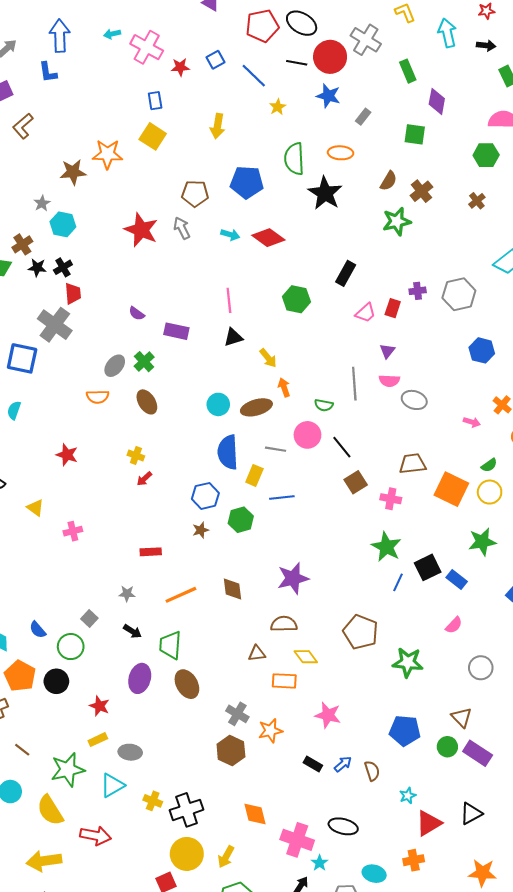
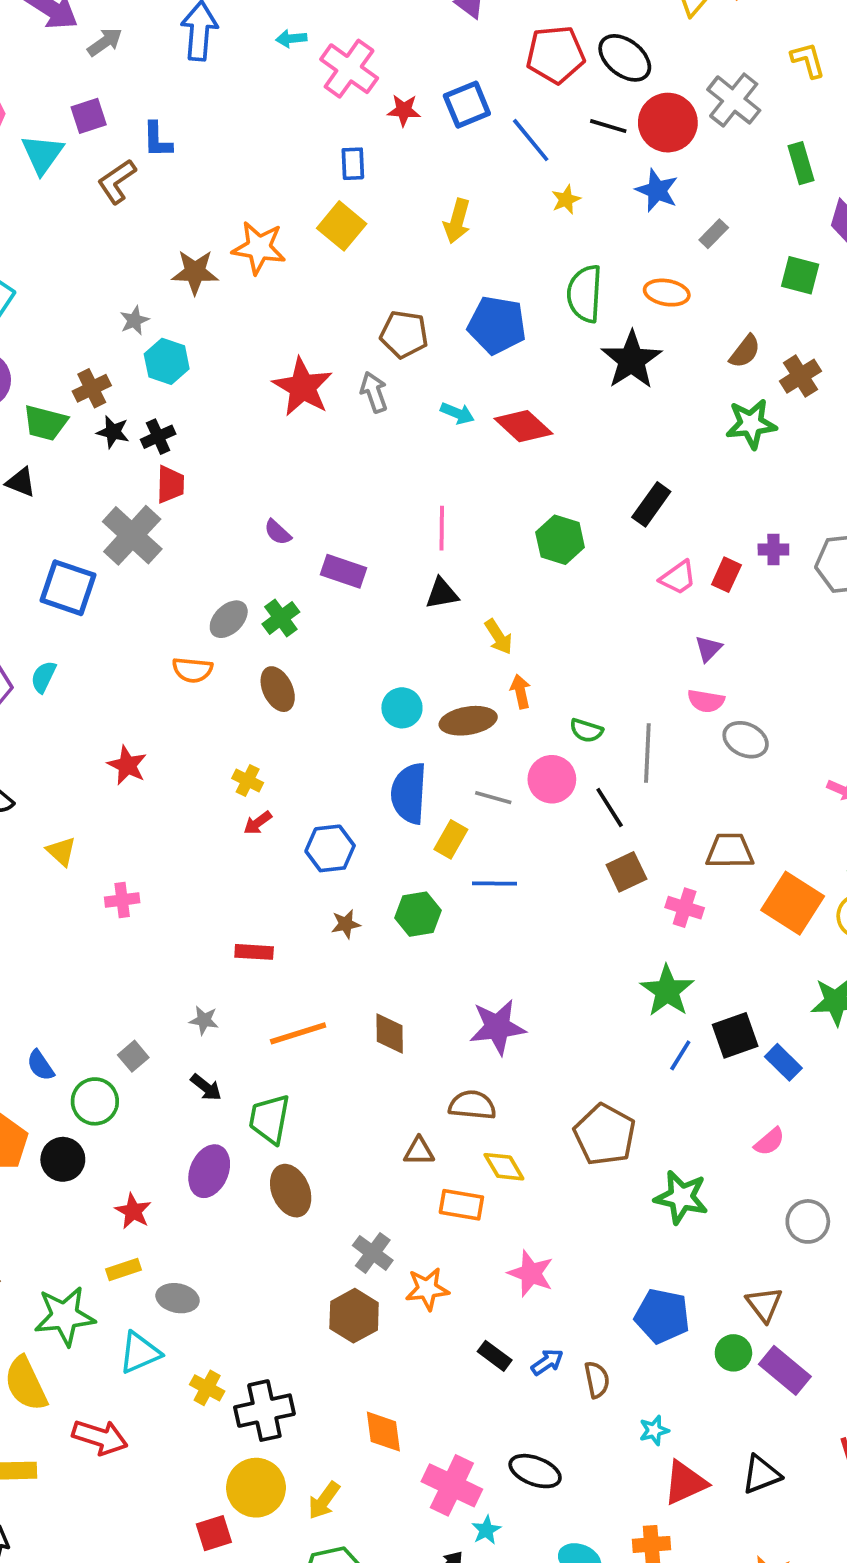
blue square: (216, 60) -> (467, 105), size x1.4
blue L-shape: (48, 72) -> (157, 140), moved
gray line: (354, 384) -> (647, 753), moved
blue hexagon: (205, 496) -> (330, 848), moved

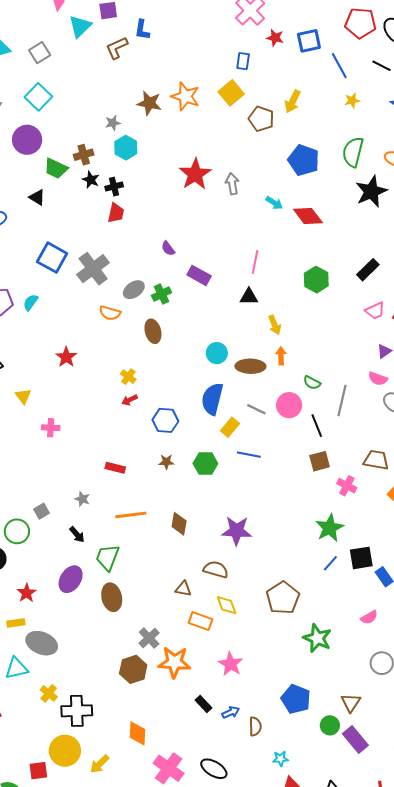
brown pentagon: (404, 334) -> (261, 119), moved
gray cross: (132, 535) -> (93, 269), moved
orange star: (427, 1289) -> (174, 662), size x1.4
gray ellipse: (178, 1298) -> (42, 643), size x1.4

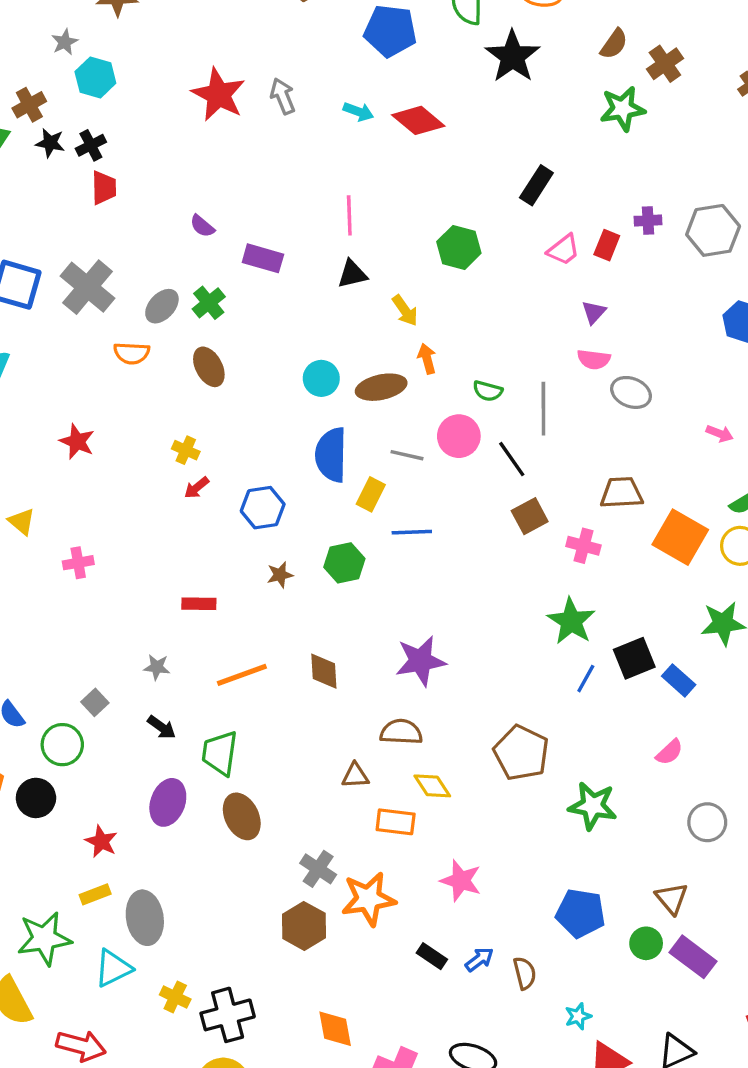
green hexagon: (316, 280) -> (459, 247), moved
gray ellipse: (42, 643) -> (145, 918), turned 72

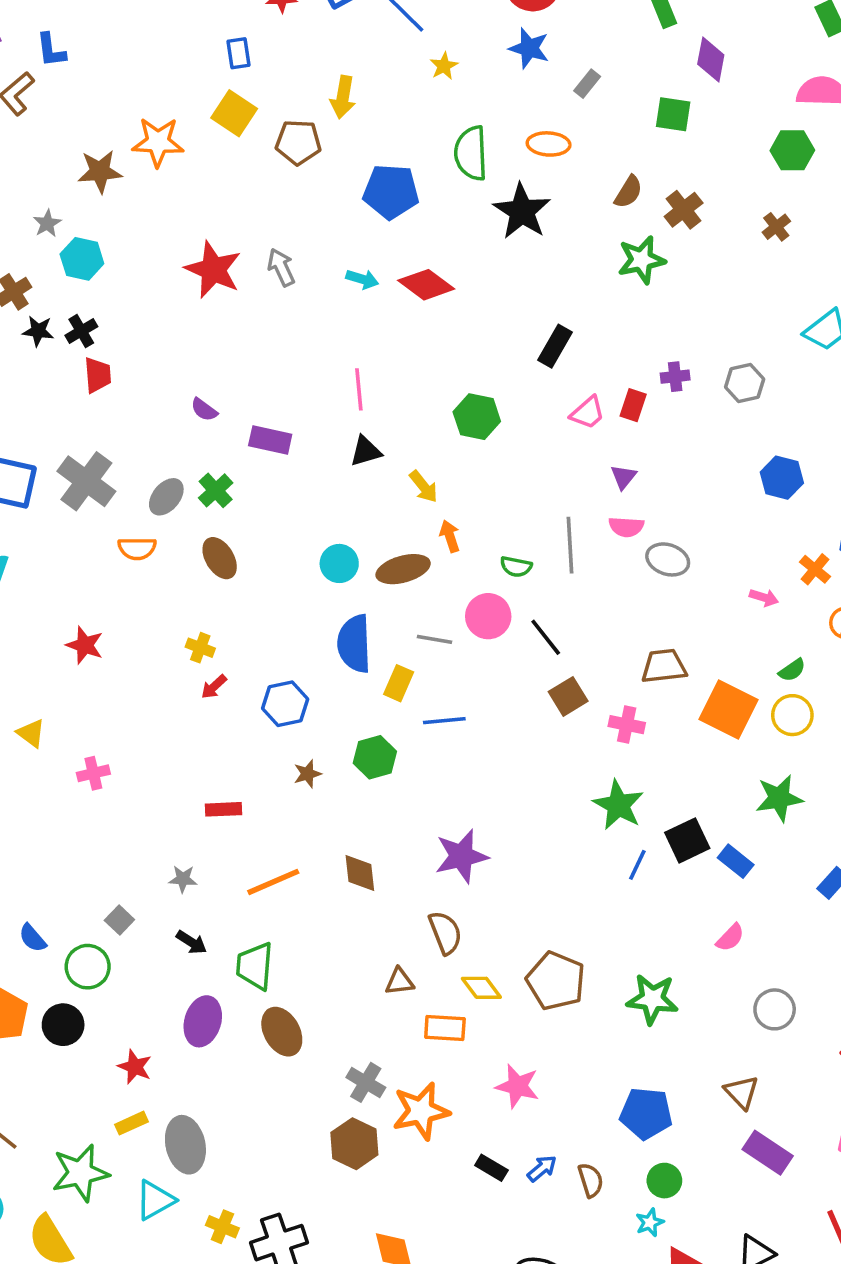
gray hexagon: (713, 230) -> (745, 383), size x0.7
gray line: (543, 409) -> (570, 545), moved
brown semicircle: (401, 732) -> (445, 933), turned 69
brown pentagon: (521, 753) -> (556, 981), moved
green circle: (646, 943) -> (664, 1181), moved

